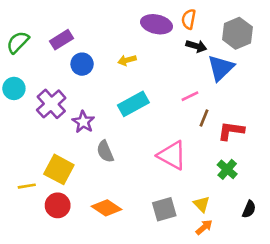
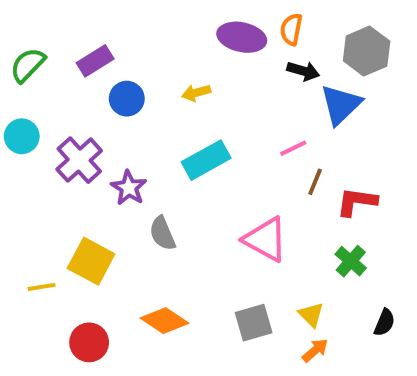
red circle: (58, 205) -> (89, 342), moved

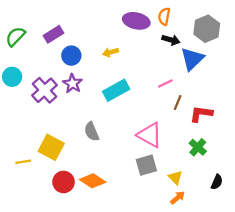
purple star: (129, 188) -> (72, 84), moved
gray square: (254, 323) -> (146, 165), moved
red circle: (89, 342) -> (64, 182), moved

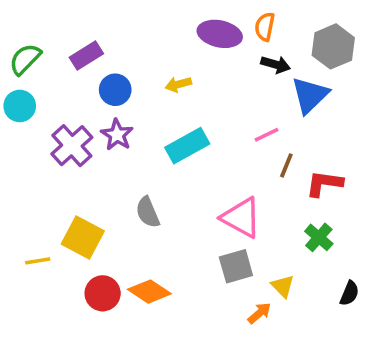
cyan circle: (12, 77) -> (20, 106), moved
orange arrow: (178, 198) -> (259, 313), moved

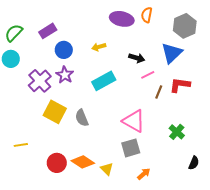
black arrow: (276, 65) -> (137, 58), moved
red L-shape: (324, 183) -> (180, 85), moved
yellow square: (83, 237) -> (55, 112), moved
yellow triangle: (283, 286) -> (107, 169), moved

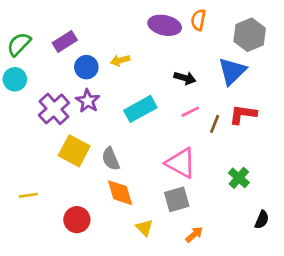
yellow arrow: (99, 47) -> (120, 60), moved
pink line: (148, 75) -> (190, 112), moved
orange diamond: (83, 162) -> (120, 193), moved, turned 40

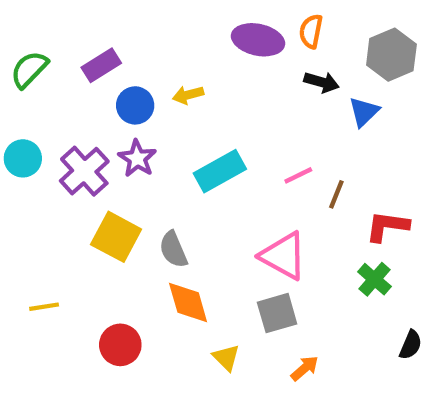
blue triangle: (232, 71) -> (364, 112), size x0.7
black arrow: (185, 78) -> (322, 82), moved
cyan circle: (15, 79) -> (23, 158), moved
red L-shape: (243, 114) -> (387, 226), moved

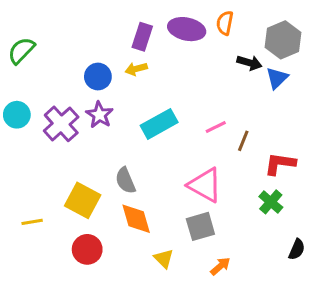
purple rectangle: (101, 65) -> (142, 37), moved, turned -40
black arrow: (322, 82) -> (249, 63), moved
blue triangle: (364, 112) -> (277, 78), moved
yellow square: (116, 237) -> (83, 200), moved

